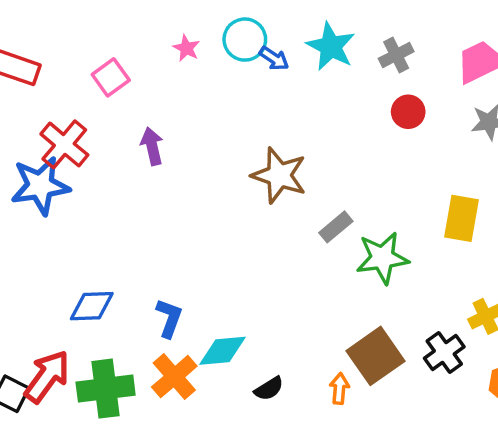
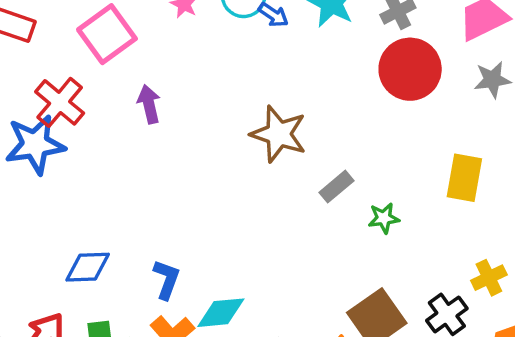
pink square: (111, 77) -> (107, 34), size x1.5
red circle: (408, 112) -> (410, 69), size x1.8
green star: (382, 258) -> (384, 218), size x0.6

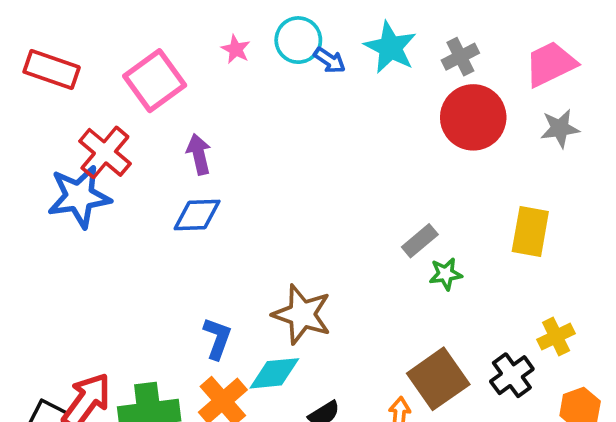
brown star: (279, 134) -> (302, 314), moved
gray rectangle: (336, 187) -> (420, 241), moved
blue diamond: (88, 267) -> (197, 215), moved

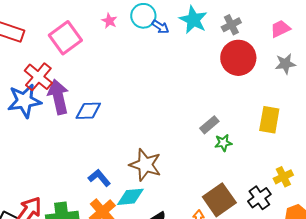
pink trapezoid: (551, 64) -> (280, 29), size x0.7
purple arrow: (199, 154) -> (58, 97), moved, size x1.6
blue L-shape: (217, 338) -> (99, 178), turned -60

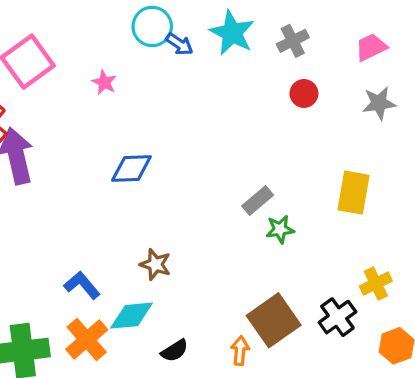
pink star: (109, 21) -> (104, 82), moved
red circle: (238, 58) -> (304, 94), size x0.5
blue diamond: (88, 111) -> (131, 169), moved
brown star: (145, 165) -> (155, 264), size x0.6

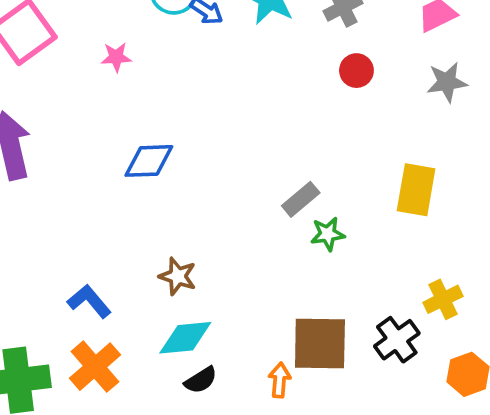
pink star: (104, 82) -> (116, 57), turned -30
cyan diamond: (131, 316) -> (185, 338), moved
brown square: (274, 320) -> (320, 344), turned 36

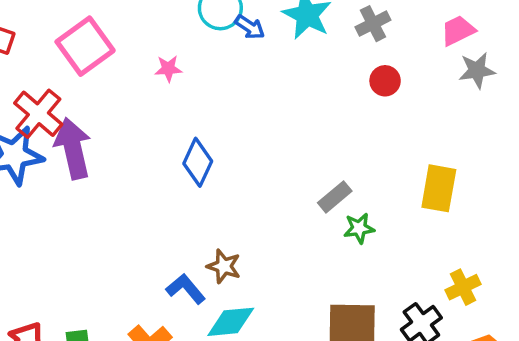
gray star: (447, 82) -> (477, 70), moved
blue diamond: (149, 161) -> (198, 162), turned -63
blue L-shape: (89, 301) -> (186, 289), moved

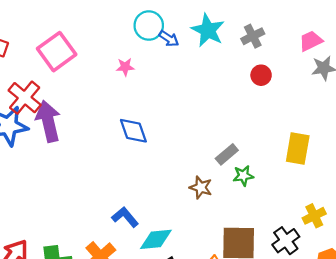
pink star: (168, 69) -> (125, 67), moved
blue diamond: (198, 162) -> (133, 131), turned -44
brown star: (224, 266) -> (201, 187), moved

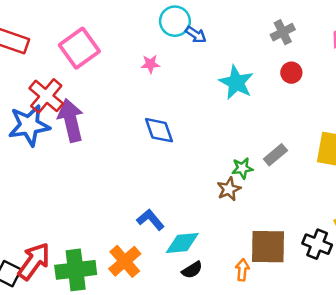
cyan star: (208, 30) -> (236, 82), moved
gray rectangle: (227, 154) -> (275, 155), moved
green star: (243, 176) -> (242, 168), moved
brown star: (201, 187) -> (229, 189), turned 30
black cross: (286, 241) -> (317, 244), turned -32

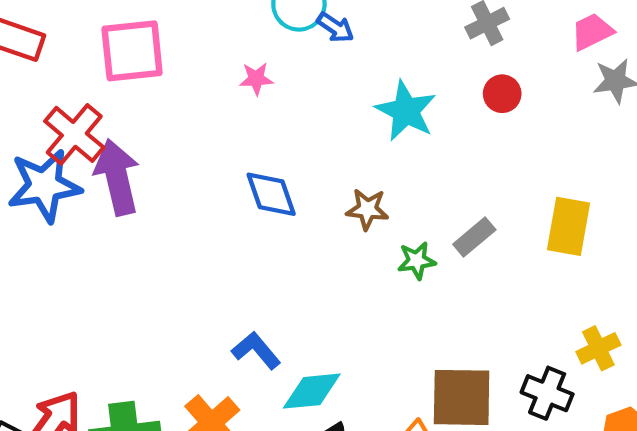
pink square: (79, 48) -> (132, 51), turned 30
brown star: (229, 189) -> (367, 209), moved, turned 30

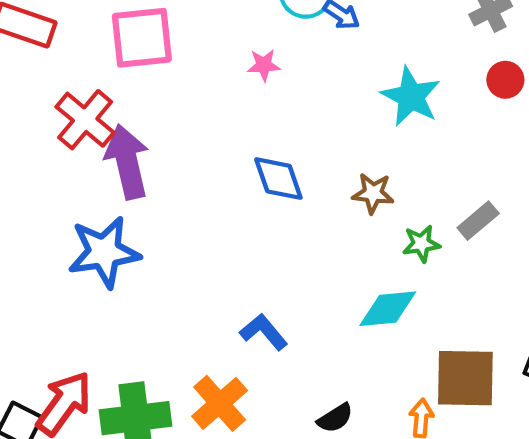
blue star: (44, 186) -> (104, 252), moved
cyan diamond: (312, 391) -> (388, 309), moved

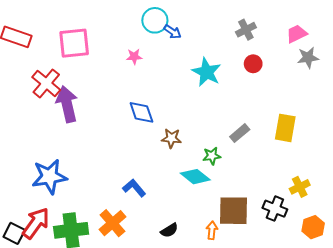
brown star: (373, 193) -> (171, 138), moved
green star: (421, 244) -> (212, 156), moved
blue star: (104, 252) -> (49, 177), moved
cyan diamond: (388, 309) -> (195, 177), turned 44

